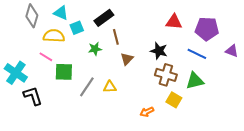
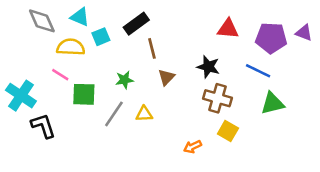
gray diamond: (32, 16) -> (42, 21), turned -40
green star: (95, 49) -> (124, 80), moved
purple triangle: (232, 51) -> (304, 33), moved
green triangle: (195, 81) -> (272, 103), moved

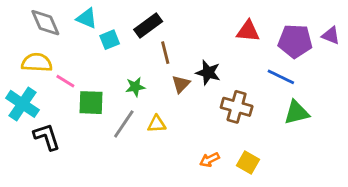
yellow semicircle: (71, 47) -> (37, 63), moved
black star: (208, 67) -> (208, 73), moved
yellow square: (228, 131) -> (248, 162), moved

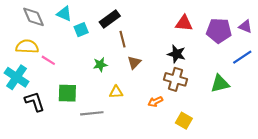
black star: (208, 73) -> (177, 54), moved
blue line: (281, 77) -> (242, 57), moved, turned -60
green square: (91, 103) -> (67, 93), moved
gray line: (124, 124) -> (92, 113), moved, turned 50
orange arrow: (209, 160) -> (155, 102), moved

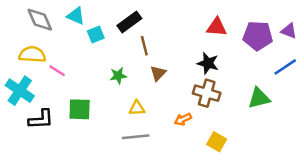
black L-shape: (35, 102) -> (41, 119), turned 105
gray line: (92, 113) -> (136, 137), moved

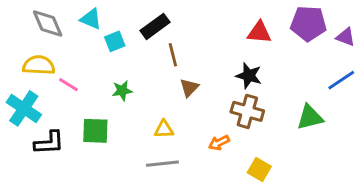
purple pentagon: (258, 36) -> (308, 23), moved
green star: (118, 76) -> (122, 91), moved

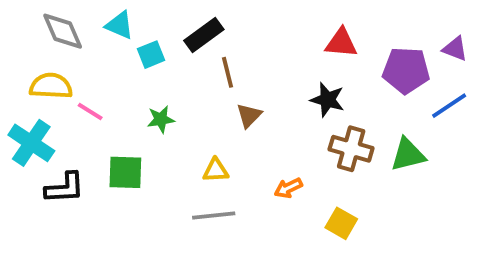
purple pentagon: (308, 23) -> (406, 70), moved
brown cross: (247, 111) -> (351, 149), moved

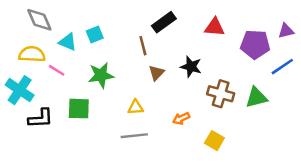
cyan triangle: (120, 25) -> (68, 42), moved
black rectangle: (204, 35) -> (164, 22), moved
purple triangle: (455, 49) -> (286, 31), turned -35
black star: (327, 100) -> (191, 67), moved
green star: (161, 119) -> (101, 75), size x1.5

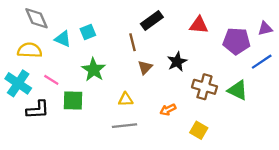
black star: (191, 67) -> (177, 62), turned 30
pink line: (57, 70) -> (51, 80), moved
green star: (101, 75) -> (94, 70), turned -30
green triangle: (256, 97) -> (238, 90), turned 40

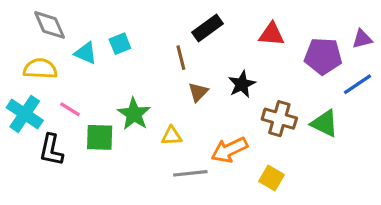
green star: (94, 70) -> (134, 114), moved
black L-shape: (38, 110) -> (51, 150), turned 105
orange arrow: (168, 110) -> (229, 150), size x1.6
gray line: (124, 126) -> (190, 173), moved

